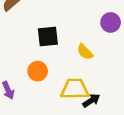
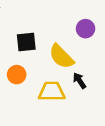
yellow semicircle: (85, 52) -> (61, 56), size x1.6
black arrow: (91, 101) -> (79, 81), moved, turned -91

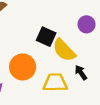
black square: (26, 42) -> (46, 37), moved, turned 30
orange circle: (17, 75) -> (23, 67), size x1.5

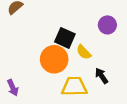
yellow semicircle: (64, 50) -> (84, 52), size x0.6
orange circle: (23, 67) -> (54, 59), moved

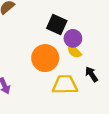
purple circle: (107, 25) -> (73, 38), moved
black square: (65, 38) -> (57, 24), moved

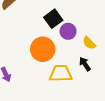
black square: (57, 24) -> (53, 19), turned 30
yellow semicircle: (74, 51) -> (89, 43), moved

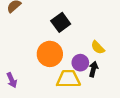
purple circle: (68, 31) -> (80, 63), moved
black arrow: (85, 64) -> (93, 69), turned 48

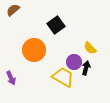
orange circle: (50, 54) -> (34, 50), moved
yellow trapezoid: (68, 79) -> (63, 77), turned 30

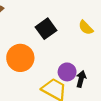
yellow semicircle: (90, 48) -> (86, 28), moved

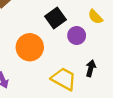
purple circle: (67, 72) -> (77, 36), moved

